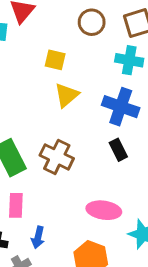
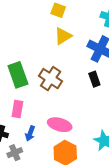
pink ellipse: (104, 210) -> (60, 125), moved

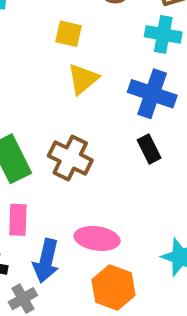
blue arrow: (30, 133) -> (46, 261), size x1.5

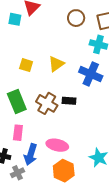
yellow square: (69, 34) -> (26, 65), moved
black rectangle: (149, 149) -> (69, 101), moved, turned -64

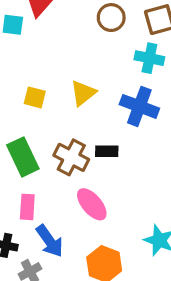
pink ellipse: (57, 145) -> (92, 204), moved, turned 40
blue arrow: (31, 155) -> (50, 241), turned -50

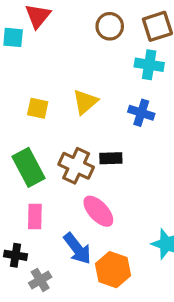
blue cross: (139, 106) -> (141, 113), size x0.7
blue arrow: (50, 241) -> (77, 248), moved

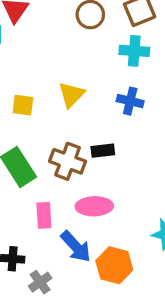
pink ellipse: (98, 211) -> (94, 206), turned -44
pink rectangle: (35, 216) -> (44, 215), moved

